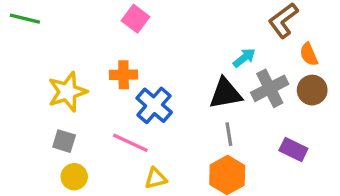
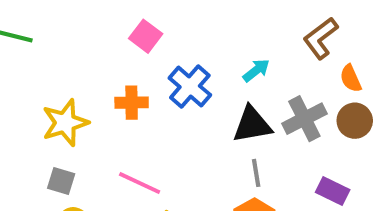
cyan arrow: (244, 58) -> (256, 70), moved
blue cross: (154, 105) -> (190, 86), moved

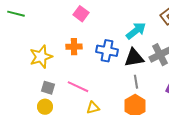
cyan arrow: (256, 70) -> (136, 31), size x1.5
blue cross: (190, 86) -> (107, 51), moved, turned -30
gray square: (61, 181) -> (48, 88), moved

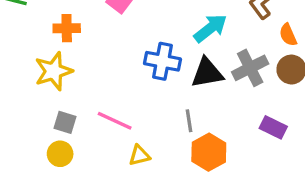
orange cross: (74, 47) -> (67, 28), moved
gray line: (136, 82) -> (189, 121), moved

